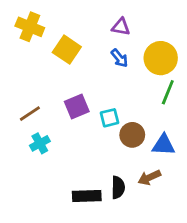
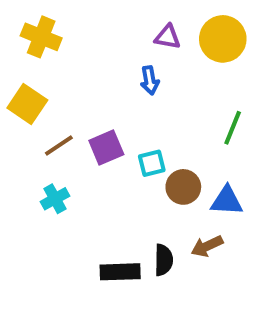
yellow square: (67, 50) -> (27, 104), moved
blue arrow: (119, 58) -> (150, 80), moved, turned 30
yellow circle: (161, 58) -> (223, 39), moved
brown line: (30, 114) -> (59, 145), moved

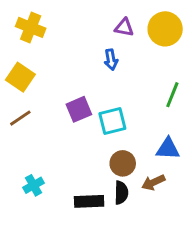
brown line: (59, 145) -> (20, 118), moved
cyan square: (152, 163) -> (112, 121), size x1.4
brown circle: (183, 187) -> (123, 163), moved
cyan cross: (55, 199) -> (34, 185), moved

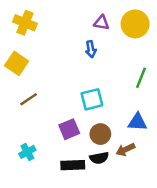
purple square: (79, 109) -> (69, 129), moved
brown line: (20, 118) -> (29, 99), moved
black semicircle: (121, 193) -> (99, 158), turned 78

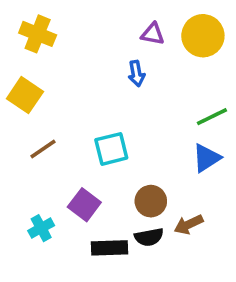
green line: (141, 78) -> (212, 117), turned 42
cyan square: (92, 99) -> (111, 149), moved
blue triangle: (137, 122) -> (207, 158), moved, turned -36
purple square: (69, 129) -> (84, 205), moved, turned -30

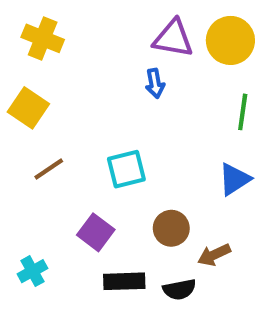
purple triangle: (153, 34) -> (173, 38), size x1.5
green line: (212, 117) -> (243, 112), moved, turned -56
cyan cross: (41, 228) -> (32, 271), moved
black semicircle: (149, 237) -> (179, 289), moved

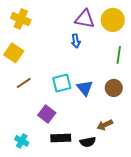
blue triangle: (235, 179) -> (85, 88), moved, turned -36
brown circle: (171, 228) -> (114, 88), moved
cyan cross: (32, 271) -> (22, 141), moved, turned -32

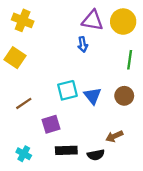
brown line: (24, 83) -> (24, 103), moved
purple square: (47, 114) -> (51, 124), turned 36

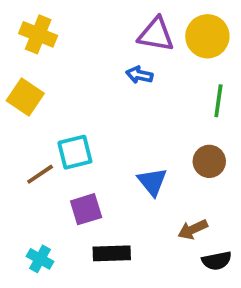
blue arrow: (83, 44) -> (139, 75), turned 112
cyan square: (67, 90) -> (75, 152), moved
blue triangle: (93, 96) -> (152, 182), moved
black semicircle: (96, 155) -> (217, 261), moved

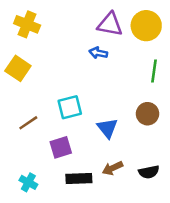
cyan square: (75, 152) -> (70, 107), moved
brown arrow: (193, 229) -> (113, 168), moved
black semicircle: (217, 261) -> (149, 172), moved

